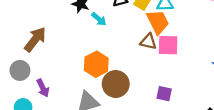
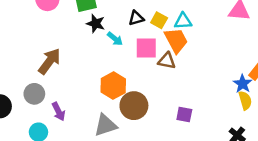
pink square: (168, 45) -> (146, 48), moved

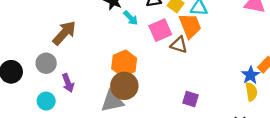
pink square: (146, 48) -> (160, 30), turned -30
brown circle: (134, 106) -> (124, 86), moved

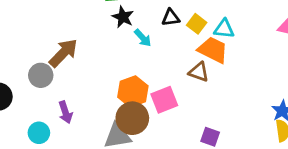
orange trapezoid: (190, 26) -> (213, 50), turned -44
pink square: (160, 30) -> (164, 100), moved
gray circle: (46, 63) -> (41, 75), moved

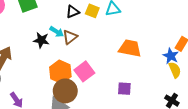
black star: (123, 17) -> (41, 40), moved
orange trapezoid: (213, 50) -> (130, 48), moved
brown triangle: (199, 72) -> (70, 37), moved, turned -42

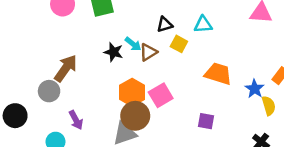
yellow square: (92, 11) -> (179, 44), moved
black triangle: (73, 12) -> (165, 25), moved
blue star: (171, 56) -> (255, 89), moved

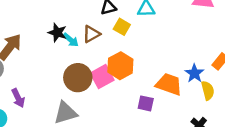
cyan arrow: (133, 44) -> (71, 40), moved
orange trapezoid: (218, 74) -> (169, 84), moved
orange hexagon: (132, 92) -> (120, 66), moved
brown circle: (135, 116) -> (78, 78), moved

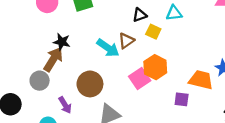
black star: (57, 33) -> (62, 42), moved
cyan arrow: (71, 40) -> (108, 48), size x1.5
brown circle: (78, 78) -> (90, 84), moved

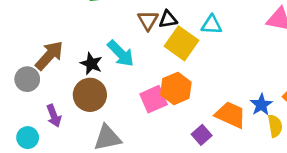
yellow square: (153, 32) -> (181, 43), size x1.6
brown triangle: (126, 41) -> (148, 20), moved, turned -35
black star: (62, 42) -> (91, 64), moved
purple square: (182, 99) -> (202, 135), turned 32

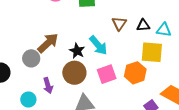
black triangle: (168, 19) -> (143, 25), moved
yellow square: (181, 43) -> (152, 52), moved, turned -35
pink square: (154, 99) -> (107, 74), moved

